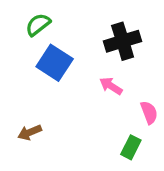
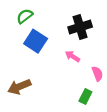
brown arrow: (30, 132) -> (19, 87), size x1.5

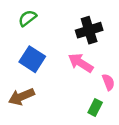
blue square: (36, 41) -> (32, 59), moved
pink arrow: (72, 56) -> (81, 63), size x1.5

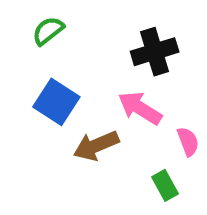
brown arrow: (21, 97) -> (96, 146), moved
green rectangle: (95, 108) -> (165, 185), turned -56

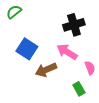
green semicircle: (48, 31) -> (14, 12), moved

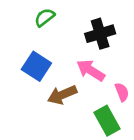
green semicircle: (14, 12) -> (45, 17), moved
green rectangle: (79, 89) -> (107, 121), size x1.5

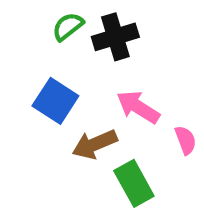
black cross: (100, 34) -> (115, 37), moved
green rectangle: (107, 121) -> (134, 183), moved

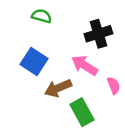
green semicircle: (68, 27) -> (42, 16), turned 54
black cross: (115, 37) -> (98, 34), moved

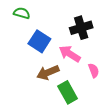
green semicircle: (42, 16) -> (22, 13), moved
blue square: (34, 62) -> (39, 41), moved

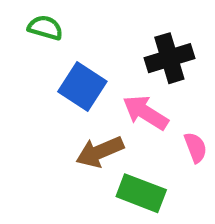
green rectangle: (68, 92) -> (141, 193), turned -40

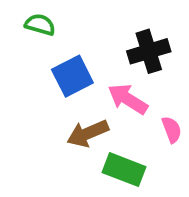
blue square: (82, 86) -> (72, 76), turned 30

